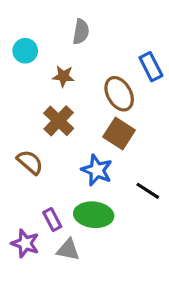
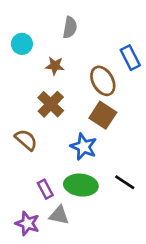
black line: (148, 191) -> (125, 182), moved
purple star: (25, 243) -> (27, 223), moved

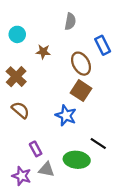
gray semicircle: (70, 27) -> (70, 21), moved
brown cross: (51, 104) -> (16, 77), moved
green ellipse: (81, 185) -> (77, 160), moved

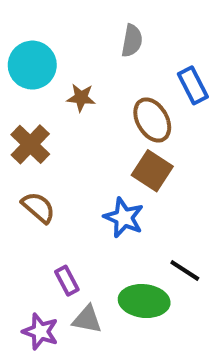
cyan circle: (17, 34) -> (32, 65), size x1.5

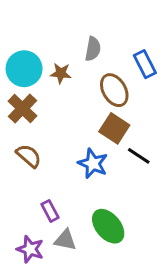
gray semicircle: (132, 41) -> (93, 49), moved
cyan circle: (32, 65) -> (24, 69), moved
black line: (185, 270) -> (139, 156), moved
green ellipse: (144, 301) -> (108, 226), turned 44

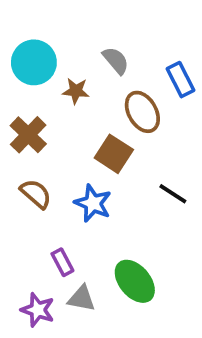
gray semicircle: (93, 49) -> (116, 61), turned -50
cyan circle: (24, 69) -> (34, 62), moved
brown square: (114, 128) -> (114, 154), moved
blue star: (93, 164) -> (93, 203), moved

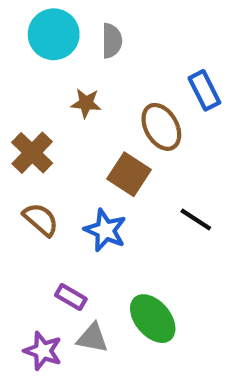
gray semicircle: (116, 61) -> (112, 41), moved, turned 40
cyan circle: (34, 62) -> (54, 34), moved
purple rectangle: (62, 262) -> (71, 297), turned -32

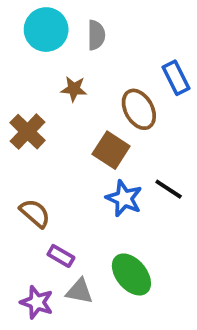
brown semicircle: (41, 219) -> (35, 213), moved
blue star: (105, 230) -> (124, 198), moved

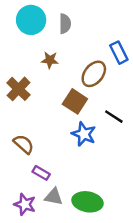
brown ellipse: (139, 109) -> (94, 74), turned 68
black line: (169, 189) -> (114, 117), moved
green ellipse: (131, 274) -> (88, 202), moved, turned -40

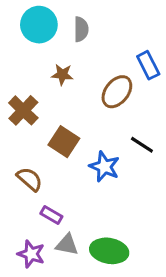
brown square: (75, 101) -> (64, 142), moved

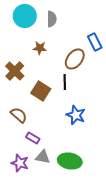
black line: (142, 145) -> (65, 82), moved, turned 56
blue star: (104, 167) -> (76, 115), moved

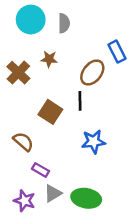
brown cross: (15, 71) -> (18, 73), moved
blue star: (76, 115) -> (94, 142), turned -30
gray triangle: (43, 157) -> (53, 193), turned -42

